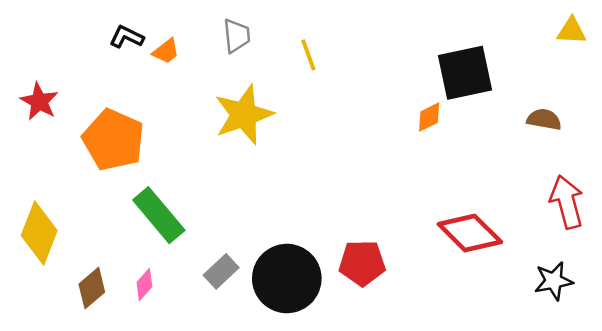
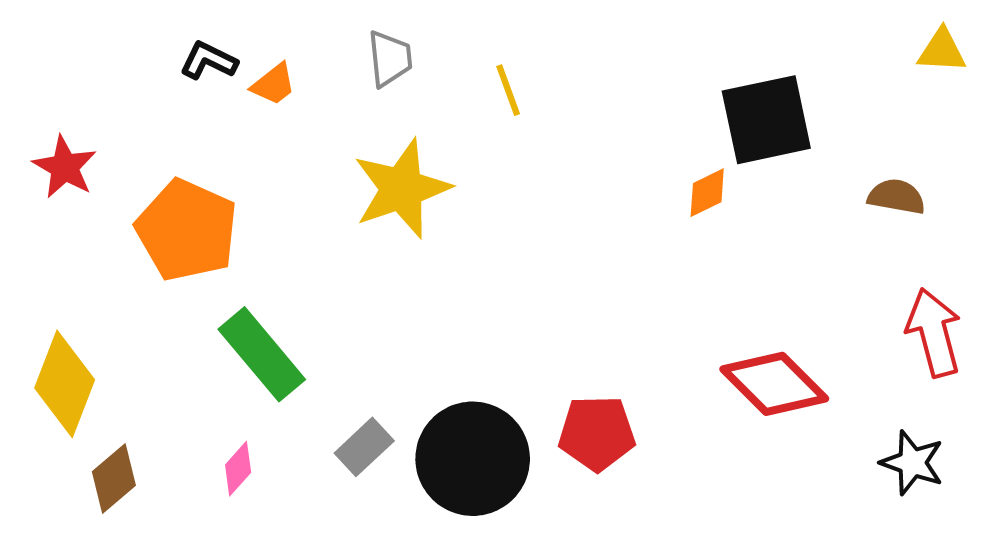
black star: (554, 281) -> (912, 463), turned 30
brown diamond: (92, 288) -> (114, 478), moved

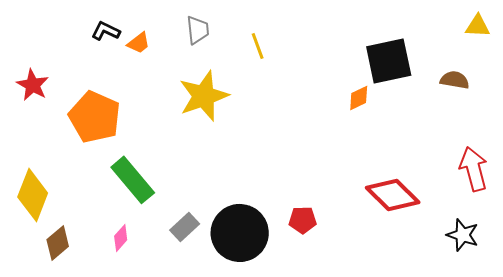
brown semicircle: (896, 197) -> (455, 80), moved
red pentagon: (597, 433) -> (303, 220), size x0.7

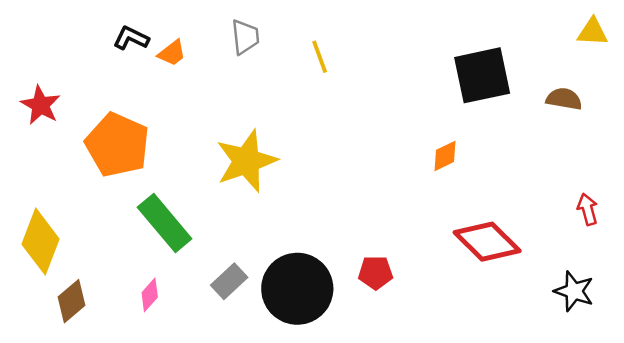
yellow star: (204, 96) -> (246, 161), moved
orange diamond: (359, 98) -> (445, 156), moved
red arrow: (474, 169) -> (588, 209), size x0.6

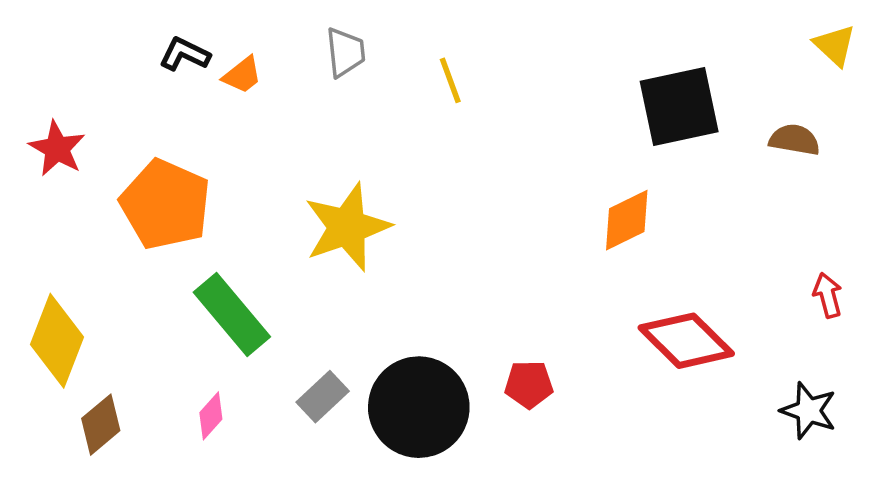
yellow triangle: (593, 32) -> (835, 45), turned 40
orange diamond: (445, 156) -> (627, 220), size x1.4

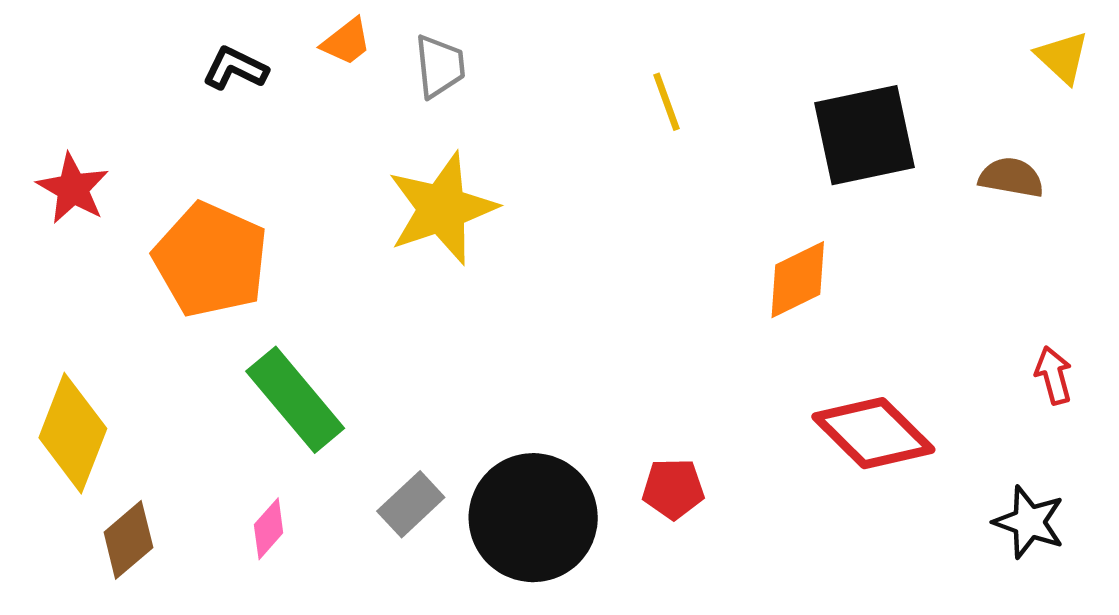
orange trapezoid: (242, 75) -> (346, 42), moved
yellow line: (450, 80) -> (667, 102), moved
yellow star: (347, 227) -> (442, 209), moved

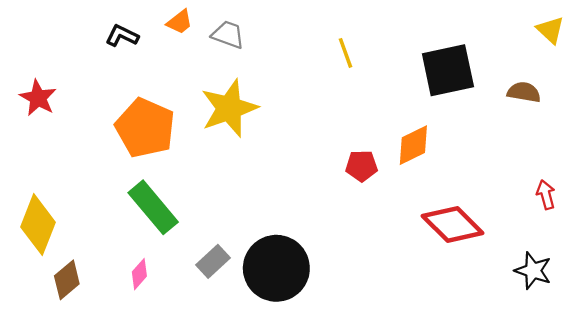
gray trapezoid: (440, 66) -> (228, 35), turned -64
orange pentagon: (211, 260) -> (145, 128), moved
red pentagon: (673, 489) -> (362, 166), moved

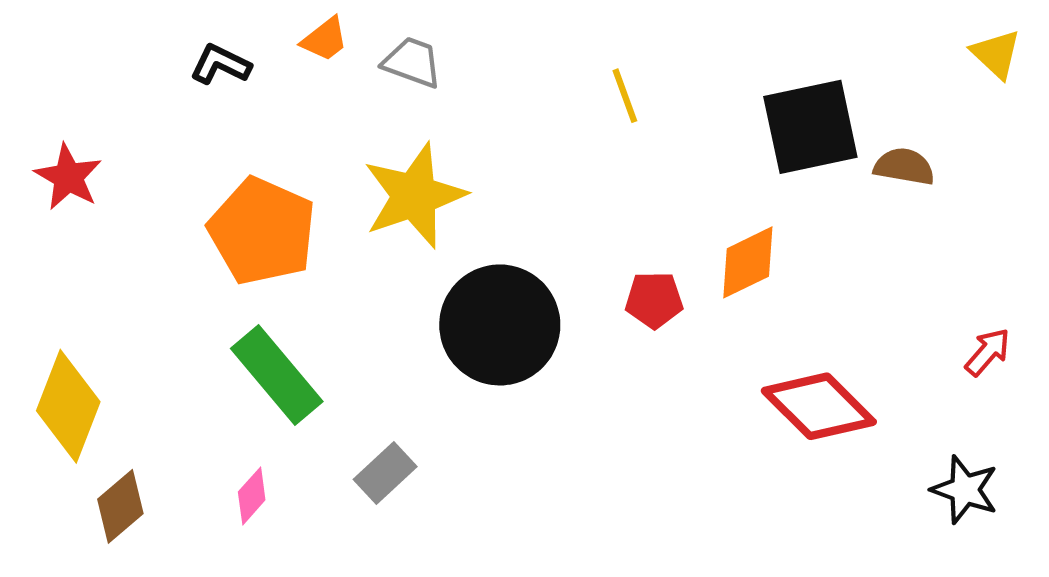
brown semicircle: (524, 92) -> (904, 167), moved
red arrow: (546, 195) -> (988, 352), turned 56
black circle: (276, 268) -> (500, 325), moved

